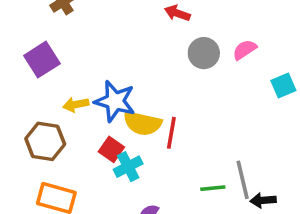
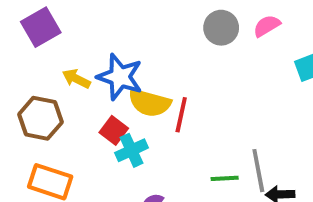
yellow arrow: (76, 105) -> (76, 79), turned 35

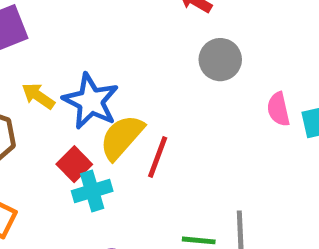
pink semicircle: (267, 26) -> (278, 109), moved, turned -80
yellow semicircle: (150, 103) -> (122, 137), turned 108

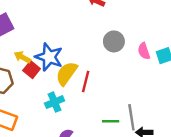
gray circle: (220, 60) -> (114, 41), moved
red square: (74, 164) -> (32, 70), moved

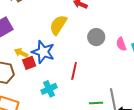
red square: (32, 70) -> (29, 63), turned 32
yellow semicircle: (67, 73) -> (58, 25), moved

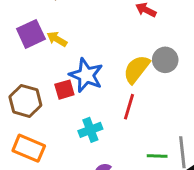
yellow semicircle: (58, 25) -> (137, 69), moved
yellow arrow: (21, 53) -> (57, 39), moved

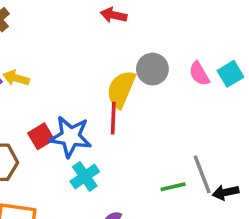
blue star: (86, 75) -> (70, 137), moved
red line: (129, 107) -> (113, 118), moved

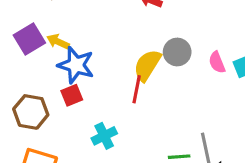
blue star: (70, 137) -> (76, 65), moved

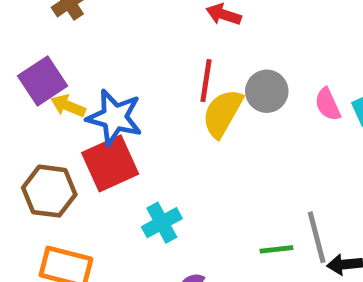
yellow arrow: (58, 42) -> (68, 106), moved
red line: (137, 89) -> (206, 81), moved
red square: (72, 95) -> (110, 163), size x1.6

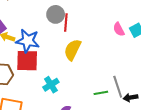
gray circle: (267, 91) -> (56, 14), moved
yellow semicircle: (222, 113) -> (72, 50), moved
red square: (110, 163) -> (27, 61), turned 30

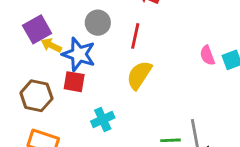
gray circle: (56, 14) -> (98, 23), moved
red square: (27, 61) -> (74, 82), size x0.7

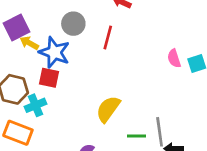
yellow semicircle: (139, 75) -> (108, 109), moved
cyan cross: (103, 120) -> (36, 105), moved

